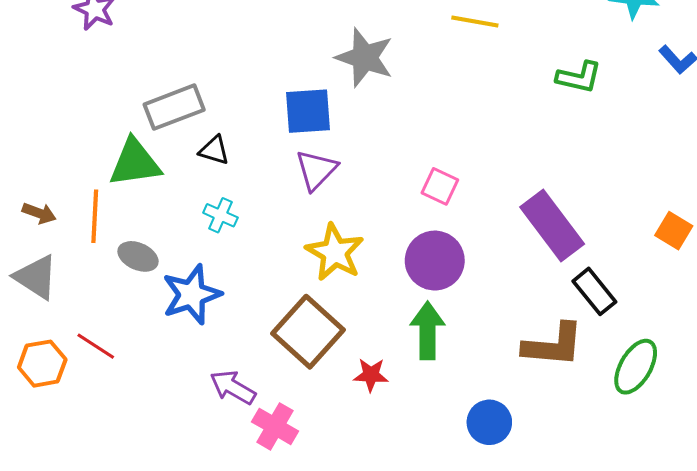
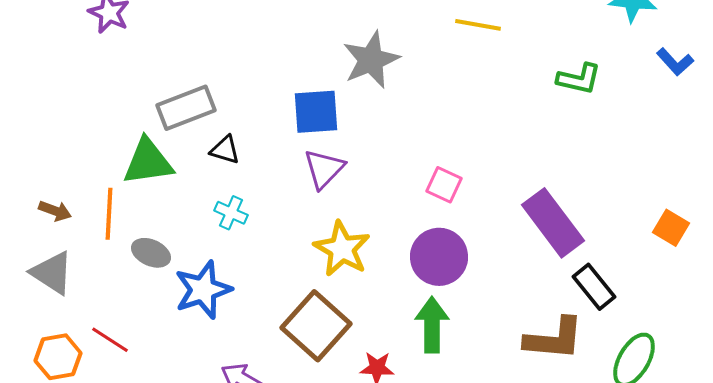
gray star: (365, 58) -> (371, 60), turned 30

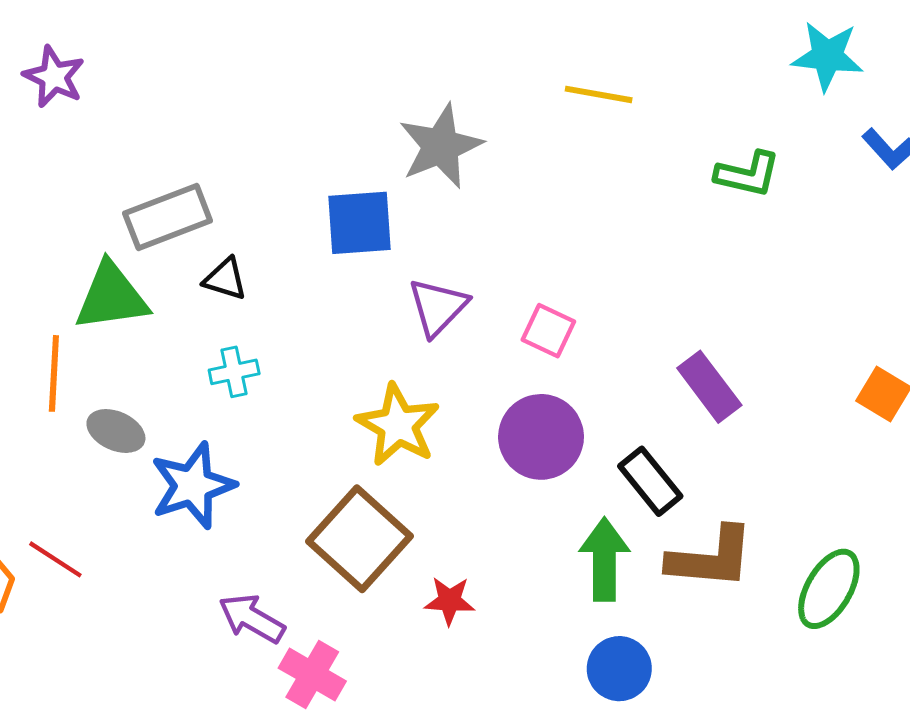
purple triangle: (324, 169) -> (438, 307), moved
cyan cross: (231, 213) -> (234, 372), turned -36
purple rectangle: (553, 223) -> (709, 387), size x0.7
black rectangle: (594, 287) -> (650, 481), moved
green arrow: (432, 325) -> (604, 559), moved

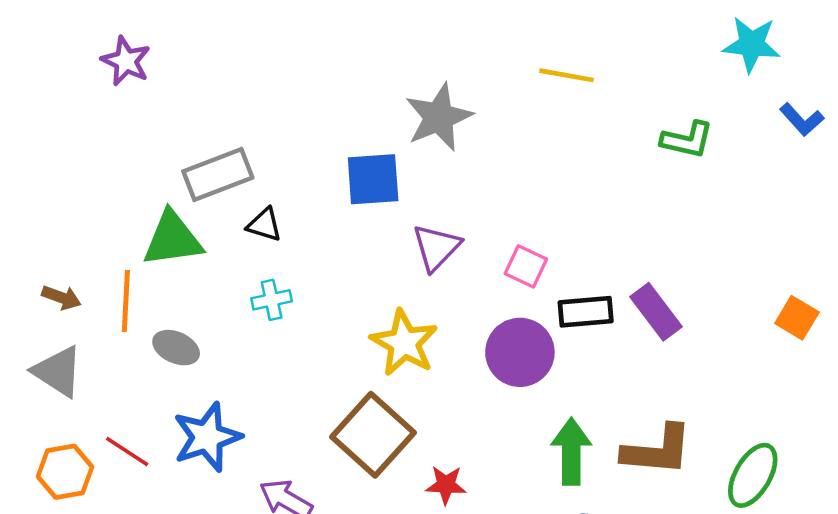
black rectangle: (650, 481) -> (586, 312), moved, turned -56
blue star: (193, 486) -> (207, 437), moved

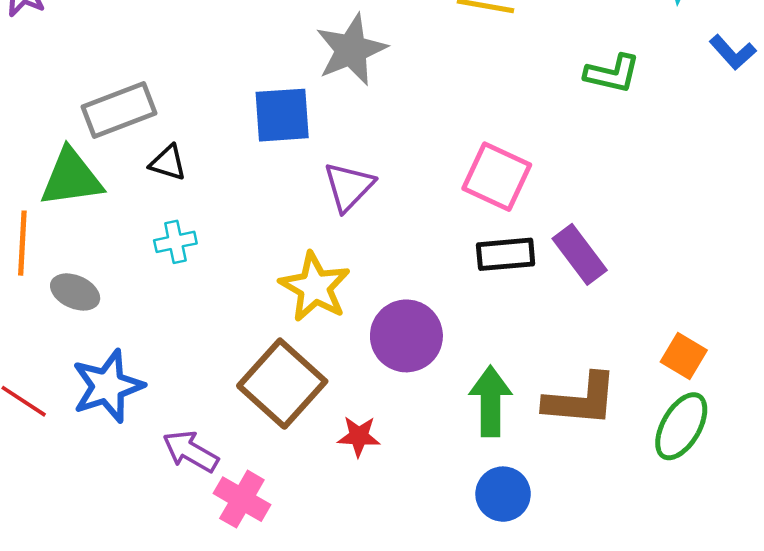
pink square: (526, 266) -> (497, 177), moved, size x1.5
orange square: (797, 318) -> (684, 356), moved
purple circle: (520, 352) -> (406, 336), moved

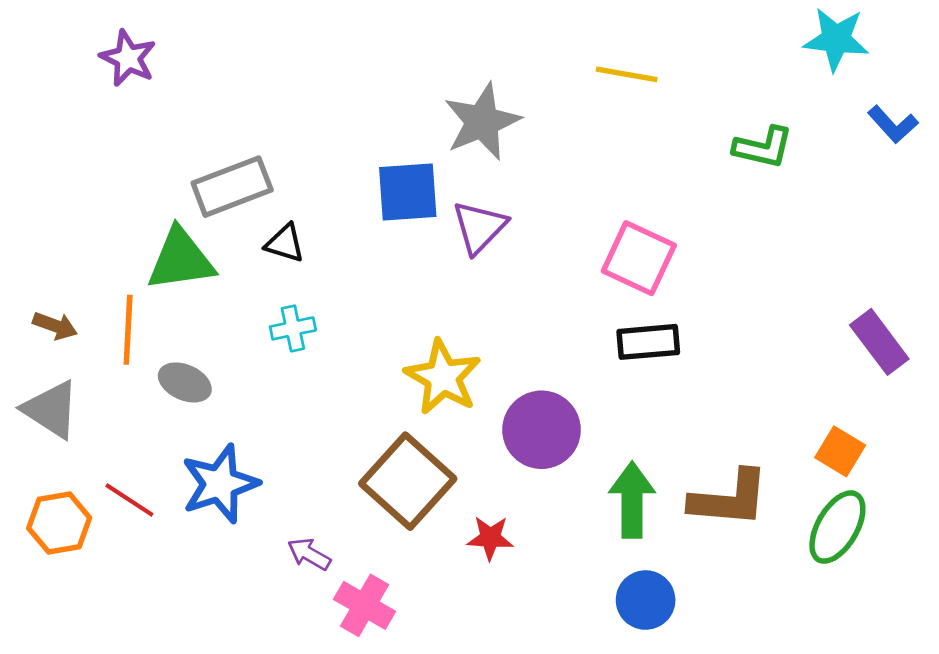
purple triangle: (349, 187) -> (479, 227), moved
purple rectangle: (580, 254) -> (879, 342), moved
purple arrow: (191, 451) -> (309, 554), size x0.7

